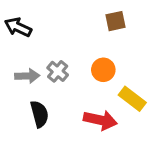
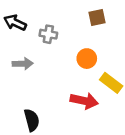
gray cross: (58, 71) -> (48, 34), moved, turned -30
black semicircle: (39, 114) -> (32, 120), moved

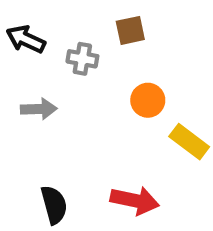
brown square: (97, 18) -> (130, 30), moved
red arrow: (84, 101) -> (135, 200), moved

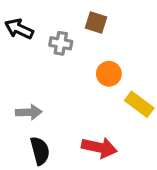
brown square: (130, 30) -> (96, 22), turned 30
gray arrow: (39, 109) -> (29, 112), moved

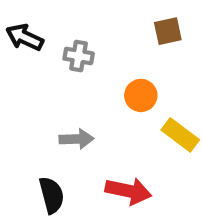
brown square: (96, 22) -> (168, 31), moved, turned -30
gray arrow: (29, 112) -> (76, 139), moved

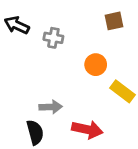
gray arrow: (76, 139) -> (51, 107), moved

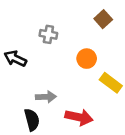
brown square: (114, 21) -> (103, 19), turned -30
black arrow: (17, 25) -> (15, 59), moved

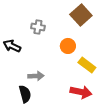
brown square: (103, 19) -> (81, 15), size x1.5
red arrow: (79, 117) -> (81, 92), moved

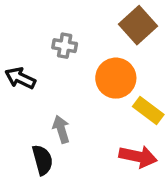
orange circle: (68, 46) -> (116, 78), size x1.5
gray arrow: (36, 76) -> (61, 129), turned -105

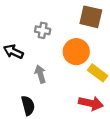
brown square: (138, 25) -> (91, 17), turned -35
gray arrow: (61, 129) -> (40, 74), moved

